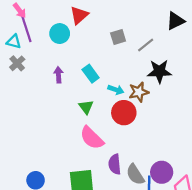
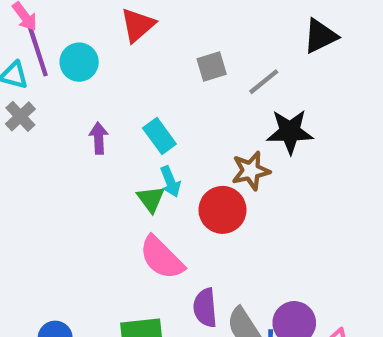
cyan circle: (60, 34) -> (79, 62), moved
cyan arrow: (116, 90) -> (170, 182), moved, turned 49

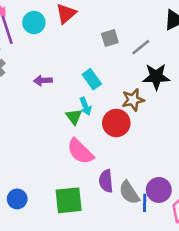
cyan circle: (79, 62) -> (34, 23), moved
cyan rectangle: (159, 136) -> (92, 79), moved
purple arrow: (99, 138) -> (43, 81), turned -90

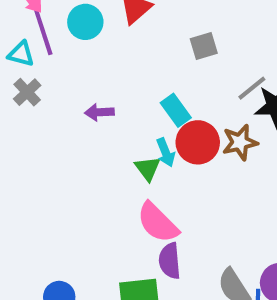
gray line: (141, 47) -> (252, 88), moved
red circle: (116, 123) -> (198, 142), moved
purple semicircle: (106, 181) -> (170, 261), moved

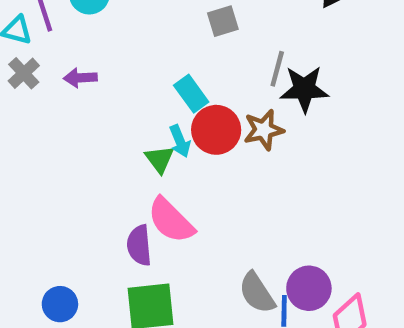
gray line: (252, 88) -> (277, 69), turned -36
purple arrow: (99, 112) -> (80, 78), moved
purple semicircle: (170, 261) -> (139, 245), moved

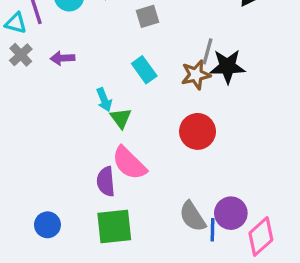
gray square: (223, 21) -> (147, 16), moved
red circle: (216, 130) -> (198, 131), moved
brown star: (264, 130) -> (196, 75), moved
cyan arrow: (180, 141) -> (104, 100), moved

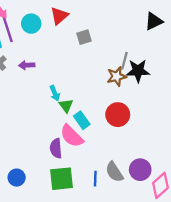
cyan rectangle: (144, 70) -> (82, 120), moved
blue line: (213, 230) -> (95, 179), moved

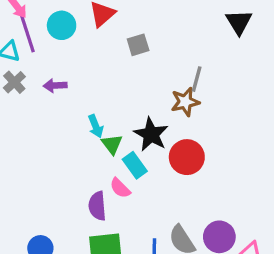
black triangle: (154, 21) -> (239, 22), turned -36
black star: (138, 71) -> (151, 134), moved, turned 30
pink semicircle: (72, 136) -> (120, 188), size x0.6

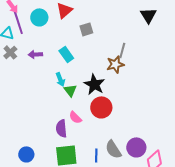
red circle: (187, 157) -> (101, 107), moved
cyan rectangle: (135, 165) -> (66, 54), moved

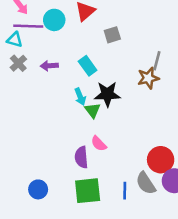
purple line: (18, 22) -> (28, 26), turned -70
black star: (94, 84) -> (107, 94), moved, turned -30
red circle: (101, 107) -> (161, 160), moved

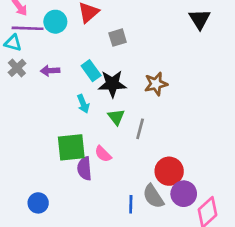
gray line: (157, 61) -> (140, 129), moved
black star: (107, 94) -> (112, 84), moved
green triangle: (93, 110) -> (116, 117), moved
green square: (88, 191) -> (71, 147), moved

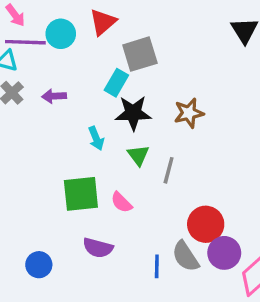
gray square: (118, 38) -> (140, 54), size x1.5
cyan rectangle: (91, 71) -> (116, 83), moved, turned 66
purple semicircle: (84, 169) -> (98, 248), moved, turned -70

